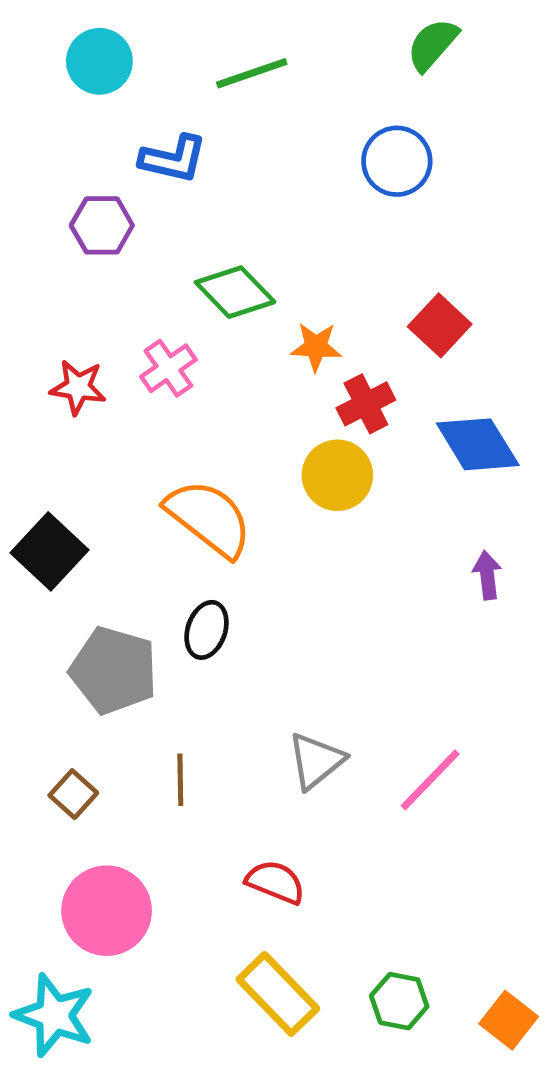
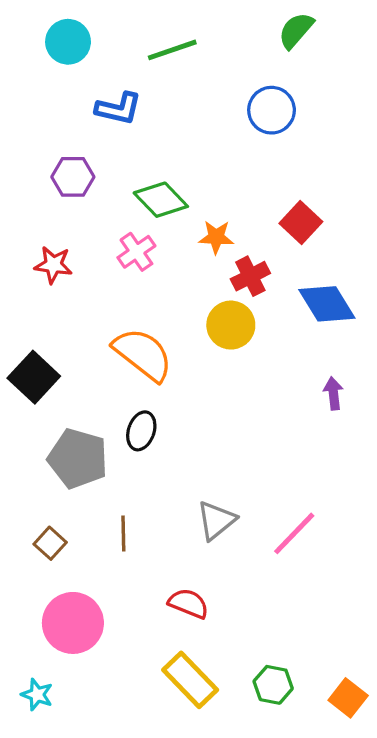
purple hexagon: (102, 225) -> (73, 177), moved
pink cross: (168, 368) -> (136, 252), moved
cyan star: (54, 1015) -> (37, 695), size x0.6

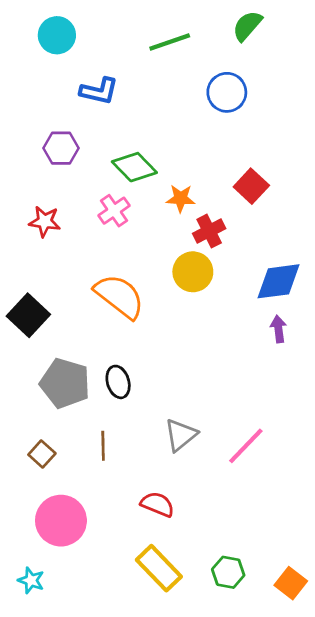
green line: (172, 50) -> (170, 42), moved
blue diamond: (327, 304) -> (278, 281), moved, turned -66
black ellipse: (141, 431) -> (118, 382), moved, turned -36

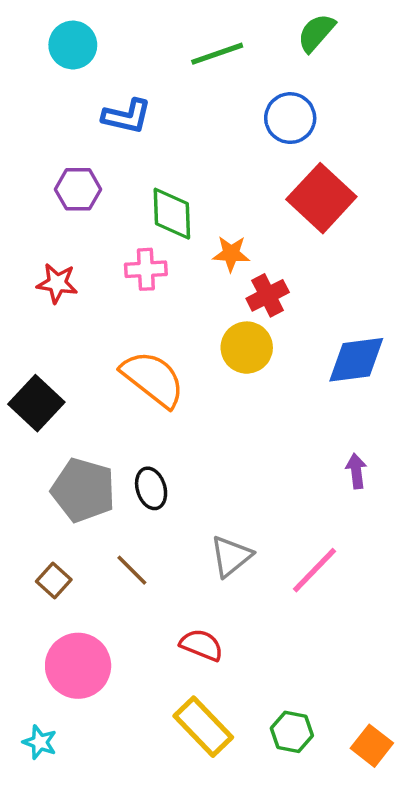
green diamond: (134, 167) -> (172, 214), turned 42
red square: (251, 186) -> (321, 198), moved, size x1.5
pink cross: (114, 211) -> (146, 269), turned 32
purple arrow: (278, 329) -> (356, 471), moved
brown line: (103, 446) -> (132, 570), turned -44

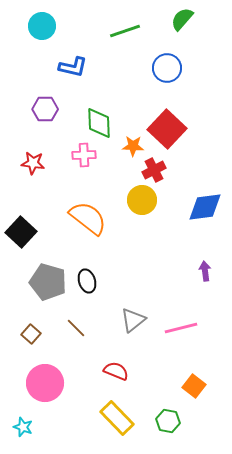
red square: (321, 198) -> (167, 129), moved
pink line: (315, 570) -> (181, 328), turned 32
orange square: (372, 746) -> (194, 386), moved

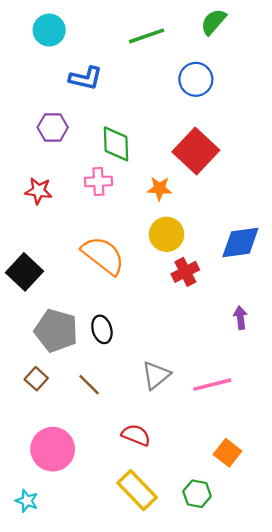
orange star: (133, 146) -> (159, 189), moved
red cross: (154, 170) -> (185, 272), moved
brown square: (31, 334) -> (36, 379), moved

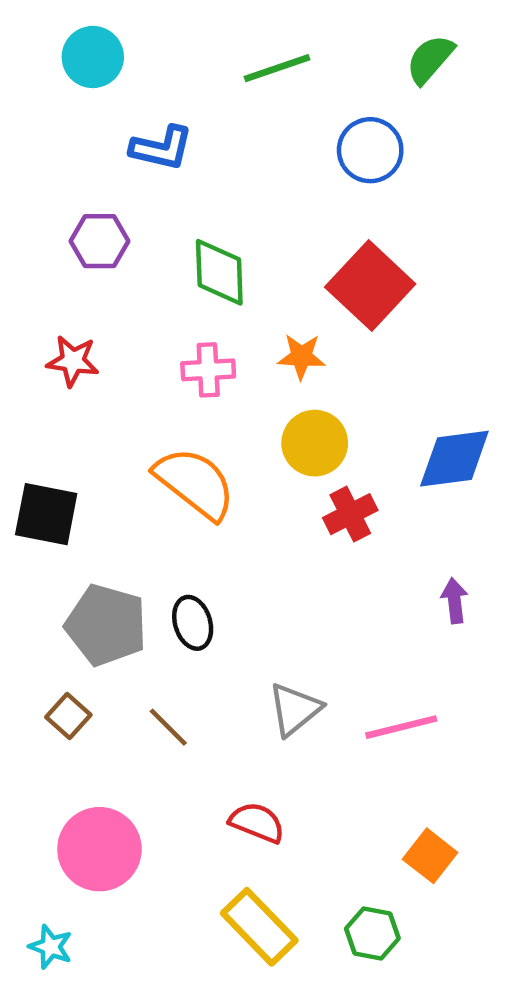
green semicircle: (213, 22) -> (430, 59), moved
pink cross: (98, 181) -> (208, 370), moved
black square: (24, 272) -> (46, 514), turned -32

